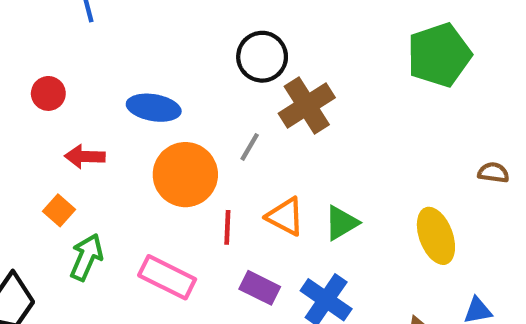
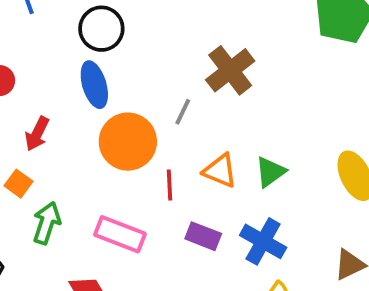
black circle: (262, 57) -> (101, 29), moved
blue ellipse: (154, 108) -> (94, 85), turned 69
red arrow: (85, 157) -> (37, 134), turned -60

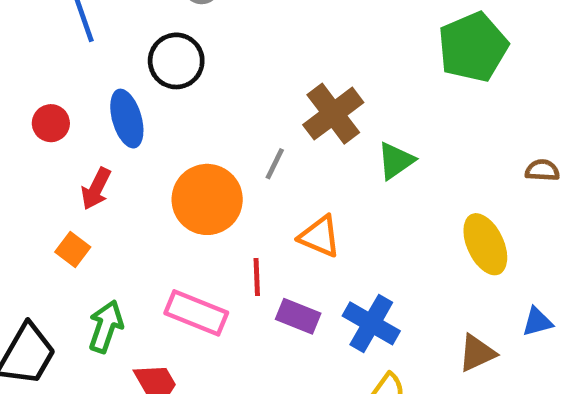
blue ellipse: (94, 85) -> (127, 119), moved
green triangle: (270, 172) -> (396, 161), moved
red line: (169, 185) -> (257, 277), moved
green arrow: (47, 223) -> (106, 326), moved

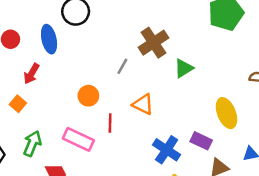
orange circle: (207, 199) -> (88, 96), moved, size x0.6
purple rectangle: (298, 316) -> (201, 141), moved

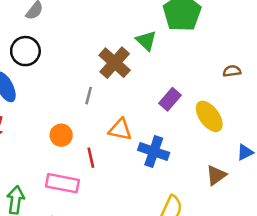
green triangle: (184, 68) -> (146, 41), moved, turned -30
purple rectangle: (201, 141) -> (170, 99), moved, turned -60
blue cross: (167, 150) -> (154, 151), moved

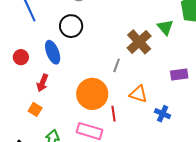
purple rectangle: (170, 99) -> (179, 75), turned 36
orange circle: (61, 135) -> (92, 94), size x1.8
blue cross: (154, 151) -> (163, 114), size x0.7

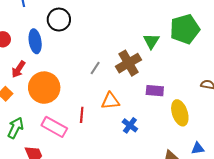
brown cross: (139, 42) -> (129, 63), moved
orange circle: (92, 94) -> (44, 88), moved
orange triangle: (138, 94) -> (110, 101), turned -36

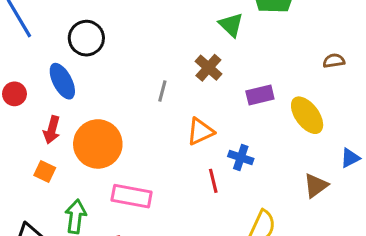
brown cross: (129, 63) -> (208, 68), size x0.7
red line: (82, 115) -> (213, 181), moved

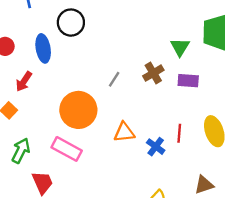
purple rectangle: (260, 95) -> (188, 81), moved
orange triangle: (200, 131) -> (124, 132), moved
orange circle: (98, 144) -> (78, 110), moved
red line: (213, 181) -> (179, 133), moved

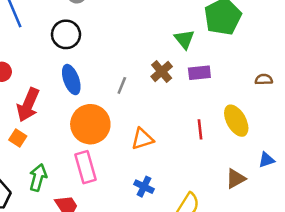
blue ellipse: (43, 48) -> (71, 80), moved
red arrow: (24, 82) -> (28, 105), size x1.5
blue cross: (156, 147) -> (144, 187), moved
pink rectangle: (67, 149) -> (85, 167), turned 56

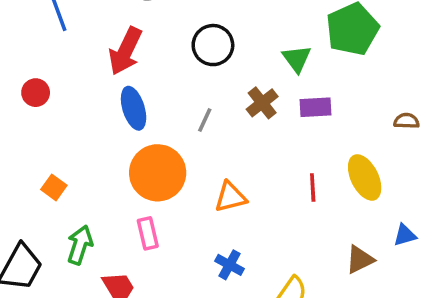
black circle: (66, 34) -> (213, 45), moved
red arrow: (28, 105) -> (125, 51), moved
pink rectangle: (85, 167) -> (148, 233), size x0.7

